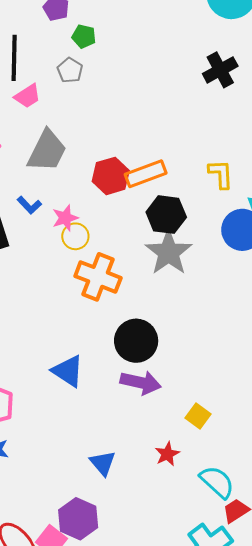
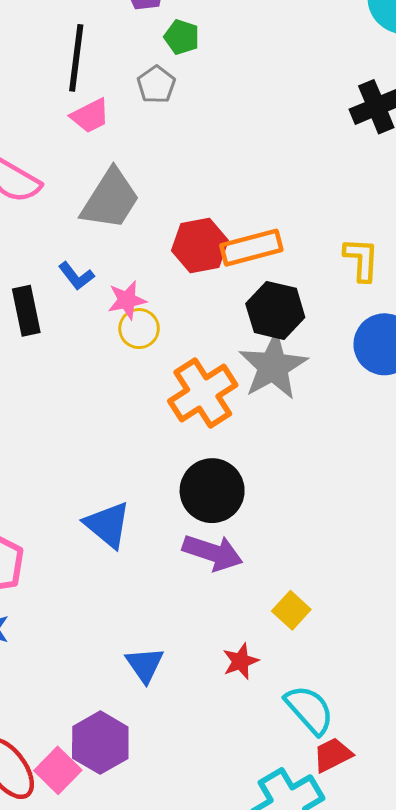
orange cross: (98, 277) -> (203, 393), moved, turned 30

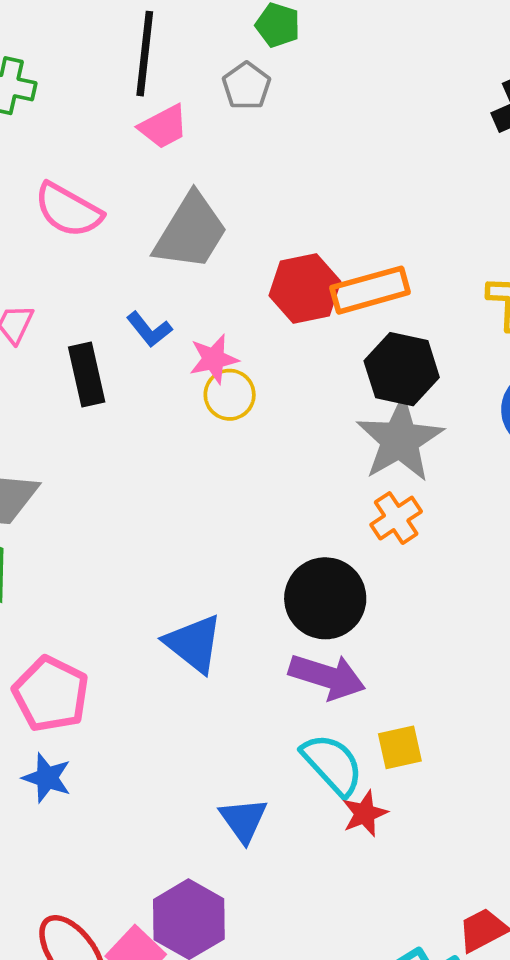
orange cross: (203, 393) -> (396, 518), moved, size x0.6
yellow square: (291, 610) -> (400, 747), moved, turned 36
cyan semicircle: (309, 710) -> (332, 764), moved

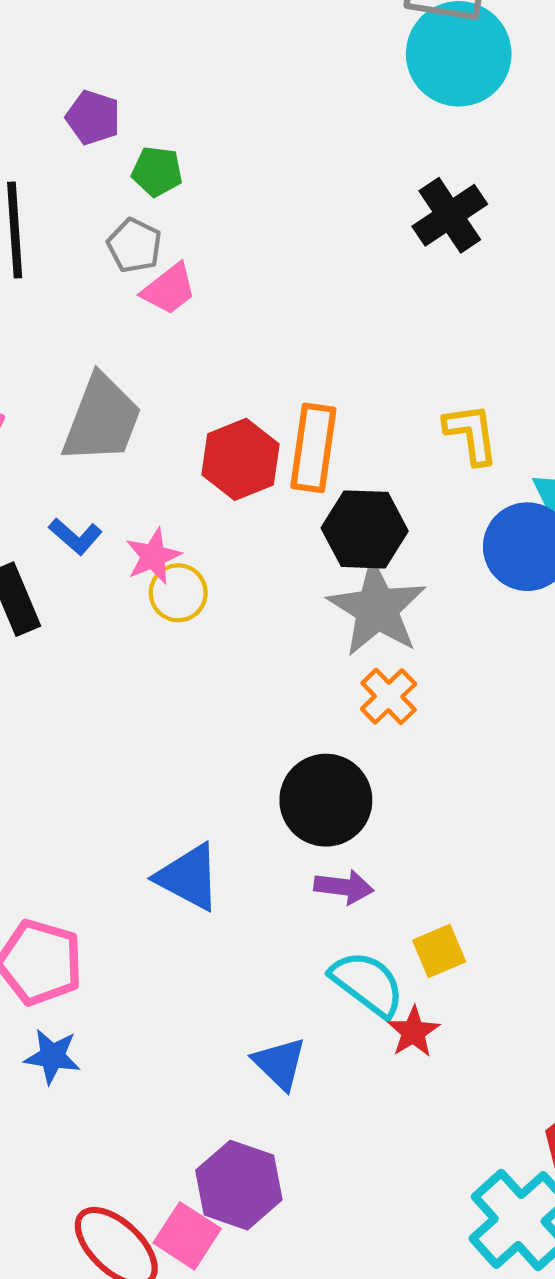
pink trapezoid: (163, 127) -> (169, 289), moved
orange rectangle: (370, 290) -> (313, 448), turned -56
purple arrow: (327, 677) -> (344, 887), size x0.7

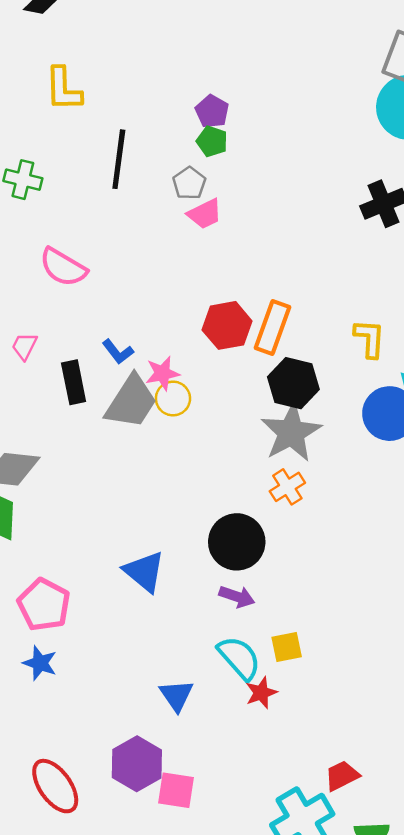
purple pentagon: (93, 117) -> (212, 111), moved
gray trapezoid: (102, 419) -> (131, 402), moved
pink square: (187, 1236) -> (176, 790), moved, turned -36

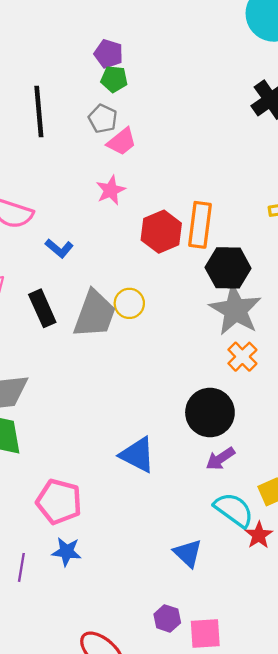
blue L-shape: (118, 352) -> (59, 248), moved
pink star: (162, 373) -> (111, 190), moved
purple arrow: (237, 597) -> (220, 459), turned 140
purple hexagon: (137, 764) -> (167, 618), size x0.6

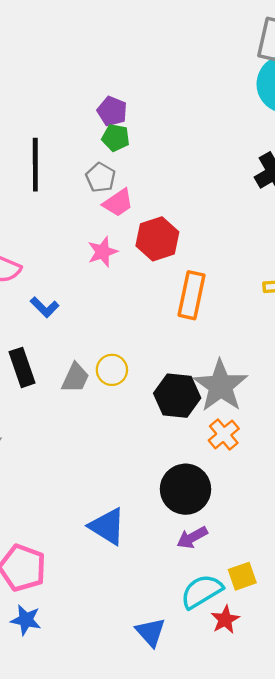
red hexagon: (161, 232) -> (157, 239), moved
black hexagon: (228, 268) -> (177, 396), moved
gray trapezoid: (95, 314) -> (75, 378), size x0.6
cyan semicircle: (234, 510) -> (202, 591), turned -72

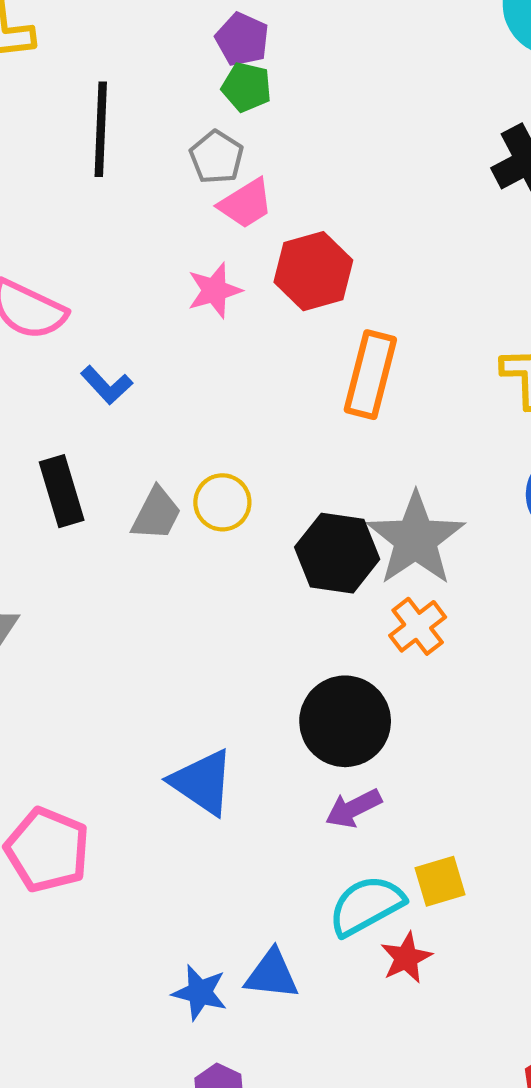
blue star: (26, 620) -> (200, 992), moved
blue triangle: (150, 632) -> (272, 974), turned -44

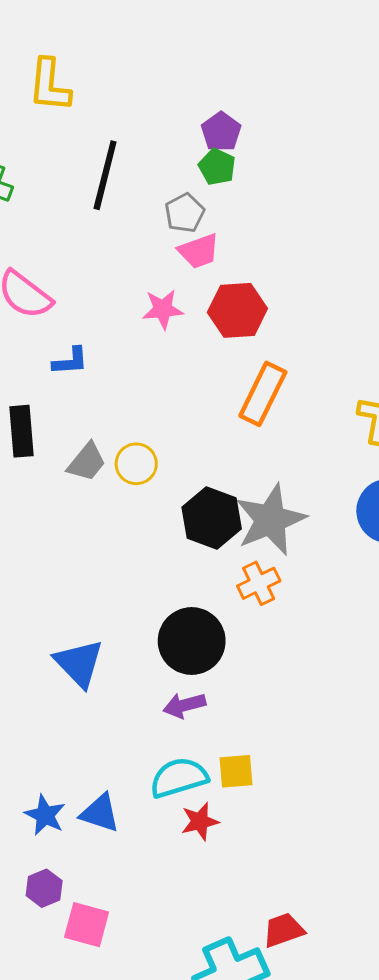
blue L-shape: (107, 385) -> (70, 361), turned -63

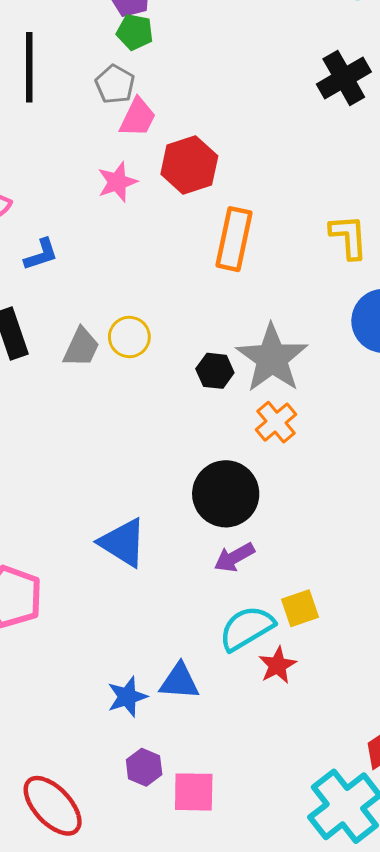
pink trapezoid: (199, 251) -> (138, 117), turned -30
black hexagon: (212, 518) -> (215, 371), size x0.6
blue star: (45, 815) -> (127, 697), turned -30

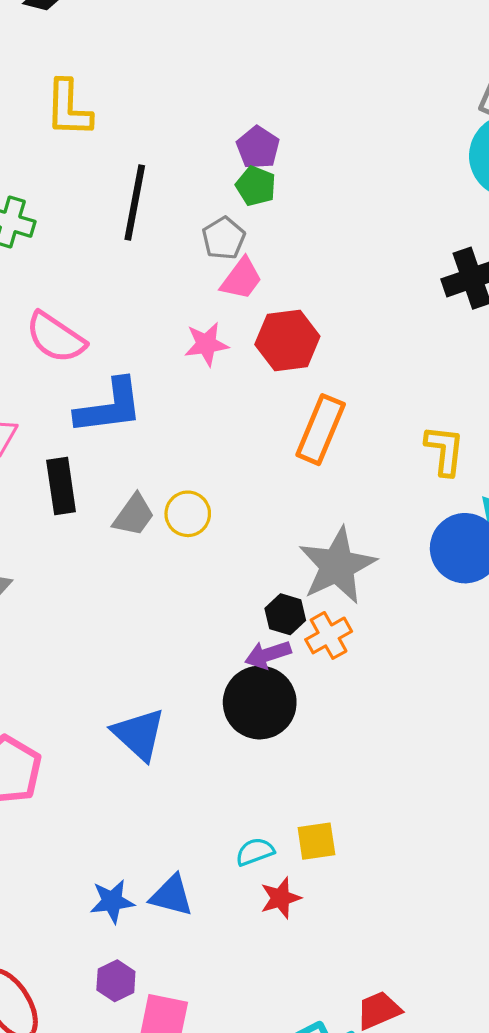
blue L-shape: (41, 254) -> (109, 407), size x1.8
black hexagon: (215, 371) -> (285, 614), moved
purple arrow: (234, 557) -> (268, 655), moved
cyan semicircle: (247, 628) -> (255, 852), size x0.6

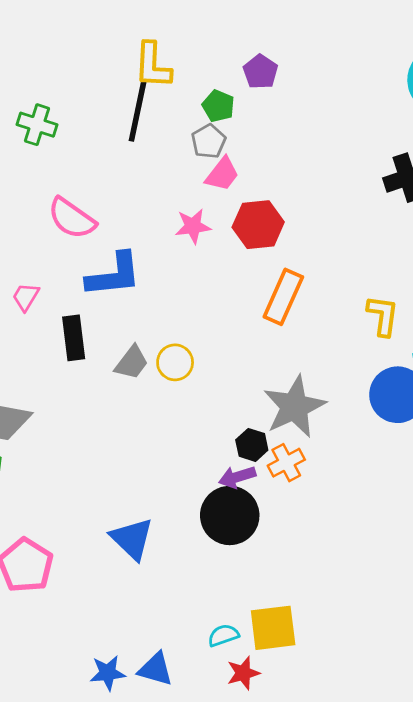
yellow L-shape: (68, 108) -> (153, 65), moved
purple pentagon: (258, 148) -> (260, 72), moved
green pentagon: (256, 186) -> (218, 106), moved
yellow square: (316, 841) -> (273, 628), size x1.5

